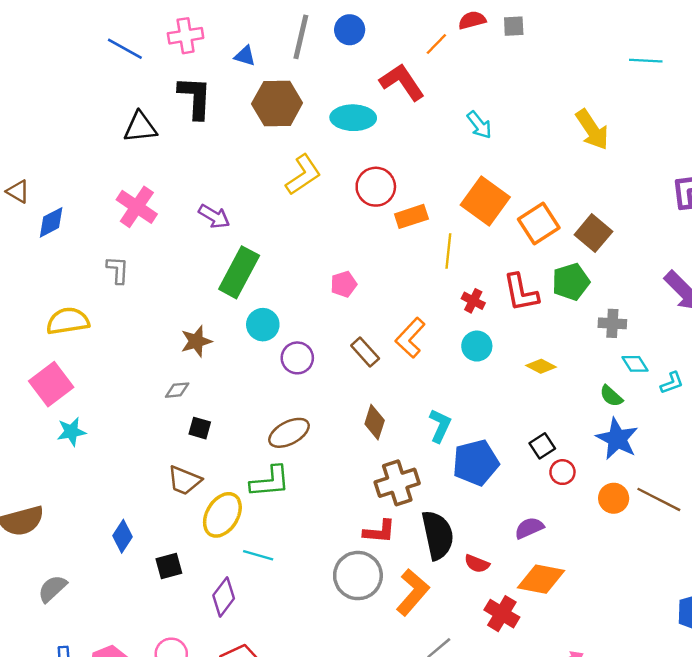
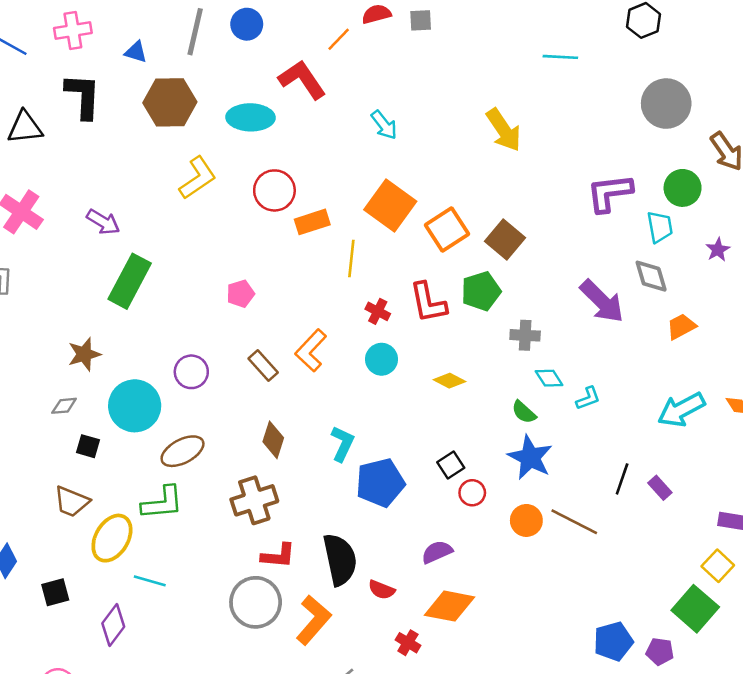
cyan circle: (263, 325) -> (135, 406), moved, size x1.5
brown cross: (397, 483) -> (254, 500), moved
red cross: (502, 614) -> (408, 643), size x0.7

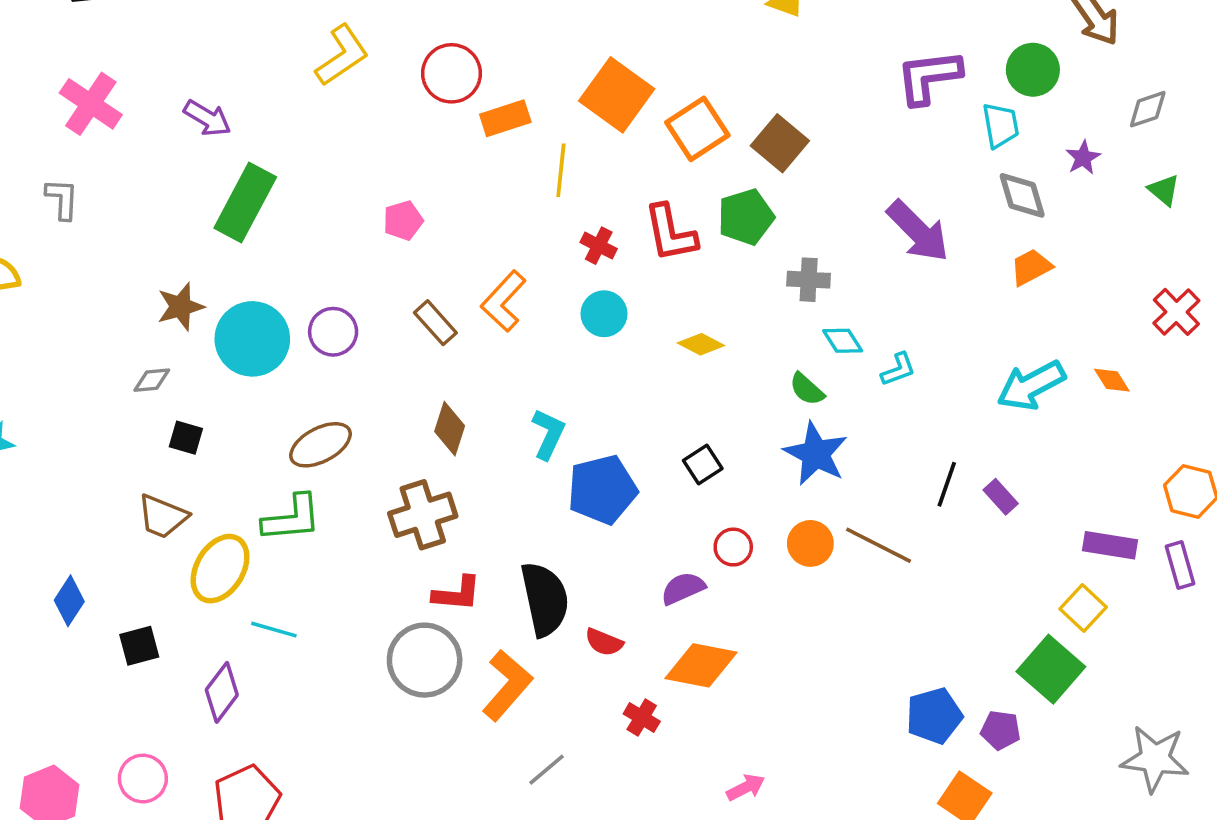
gray diamond: (651, 276) -> (1022, 195), moved
cyan circle: (135, 406) -> (252, 339), moved
red circle: (472, 493) -> (733, 547), moved

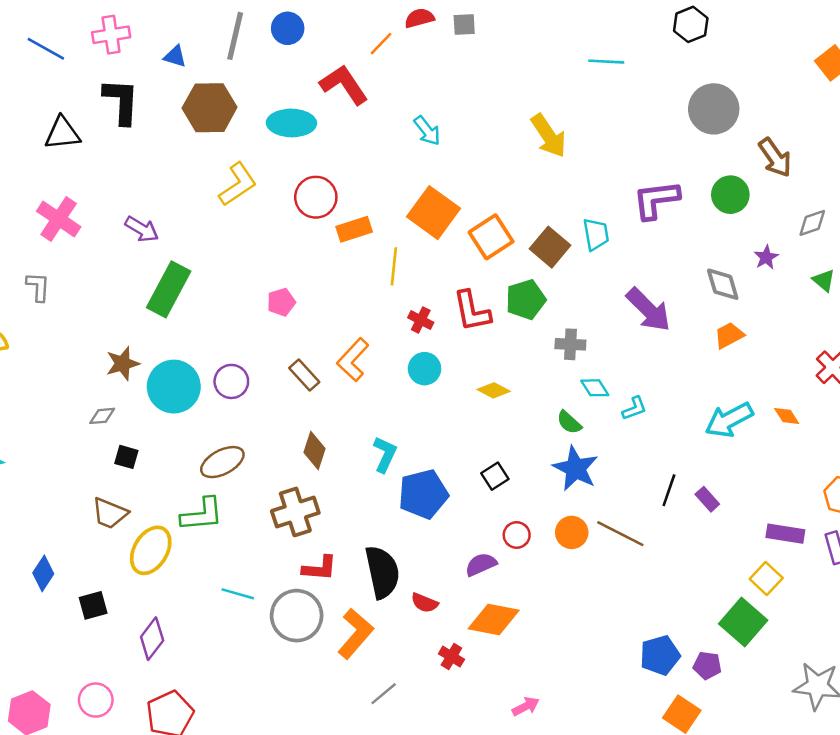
cyan trapezoid: (1001, 125) -> (596, 234), moved
cyan line: (274, 630) -> (238, 594), moved

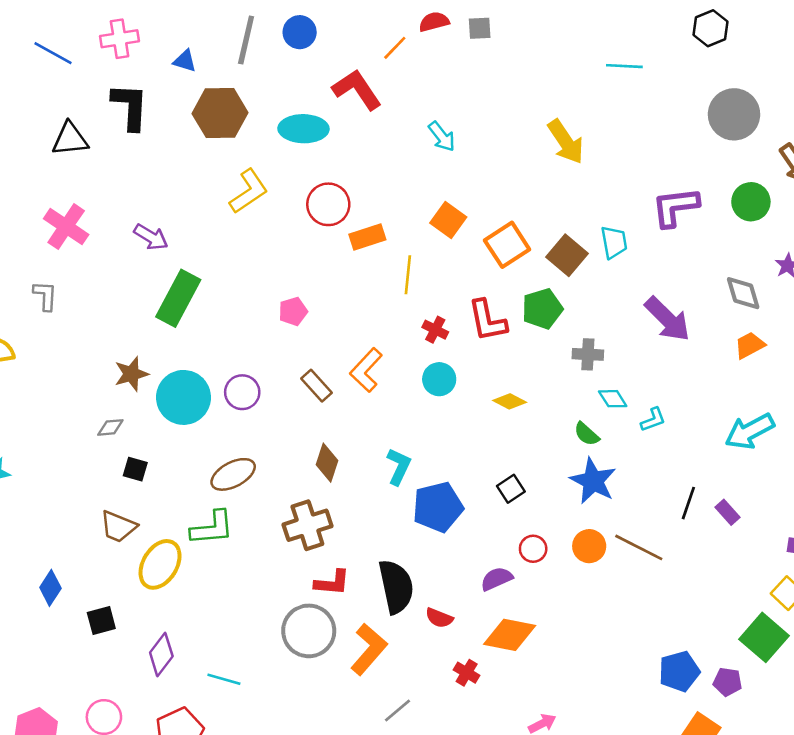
orange square: (433, 213) -> (448, 220), size x0.7
cyan line: (238, 594) -> (224, 679), moved

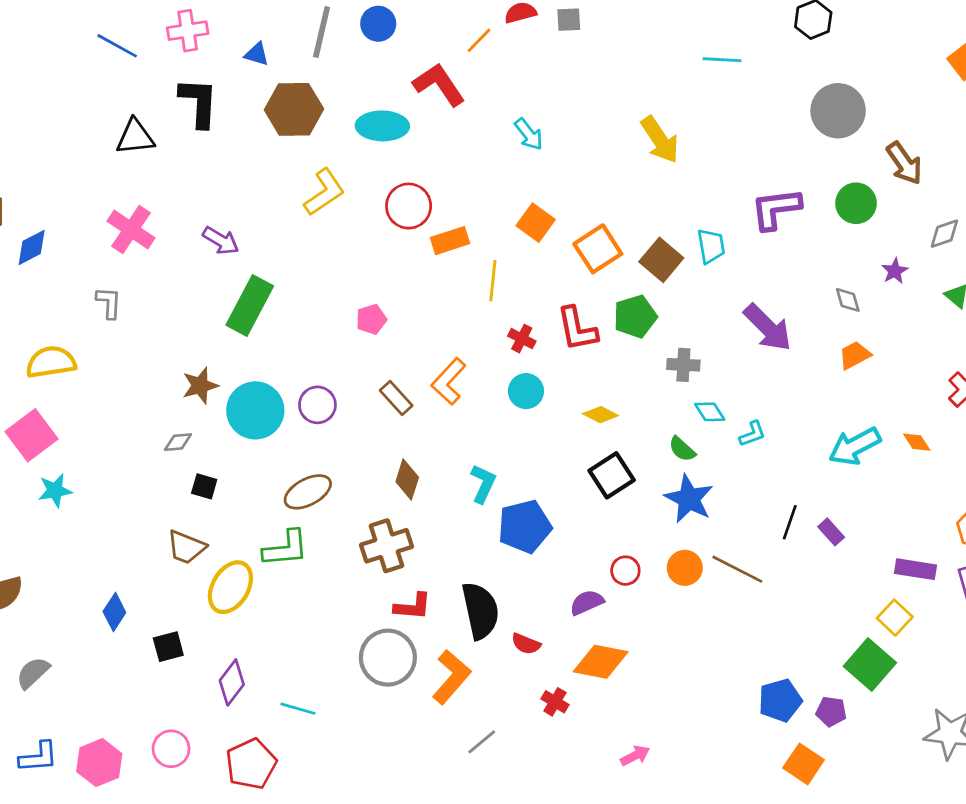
gray diamond: (743, 293) -> (848, 300), size x0.7
black square: (511, 489) -> (612, 475), moved, size x1.5

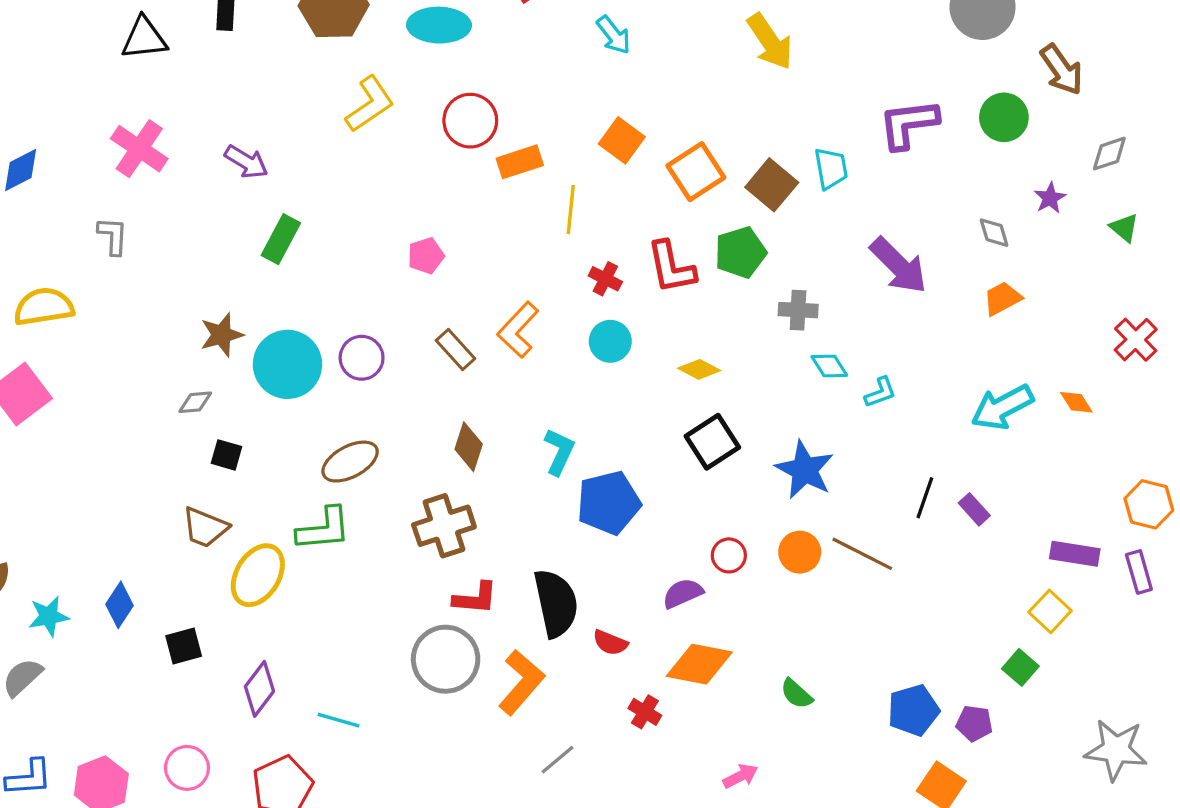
green rectangle: (250, 305) -> (281, 239), size x0.7
green semicircle: (682, 449) -> (796, 694), moved
cyan star: (55, 491) -> (49, 616), moved
green square: (870, 665) -> (1020, 667), size x0.6

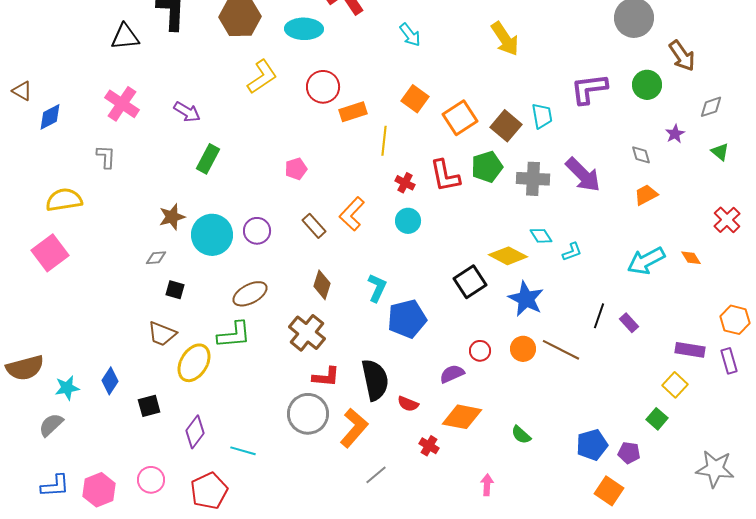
gray cross: (798, 310) -> (533, 179), moved, size x1.4
yellow diamond: (699, 369) -> (508, 256), moved, size x1.5
brown cross: (444, 526) -> (307, 333), turned -33
pink arrow: (740, 776) -> (487, 485), turned -60

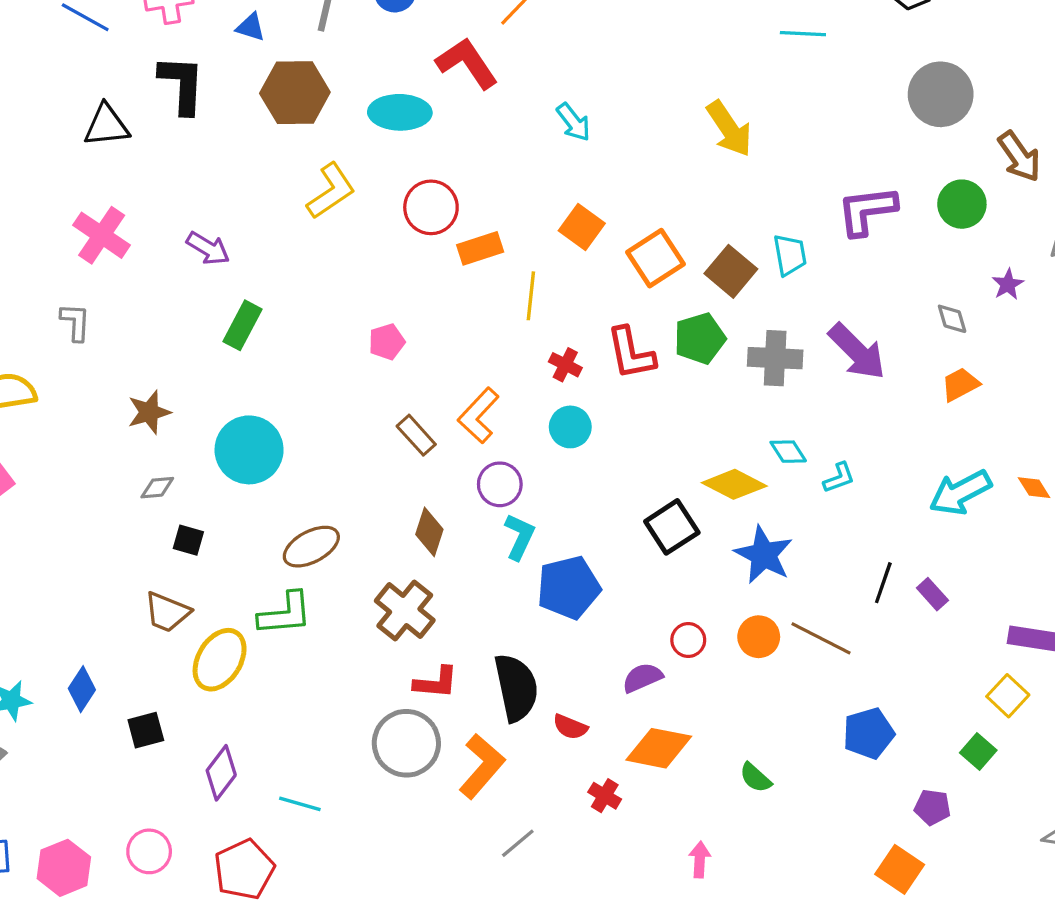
brown star: (172, 217) -> (149, 412), moved
purple circle: (257, 231) -> (500, 484), moved
blue pentagon: (592, 445) -> (869, 733), moved

